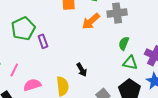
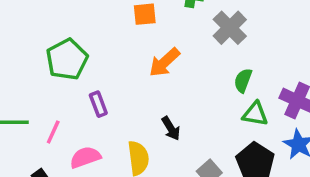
gray cross: (117, 13) -> (230, 28), turned -36
orange arrow: (91, 21) -> (164, 62), moved
purple rectangle: (43, 41) -> (98, 104), moved

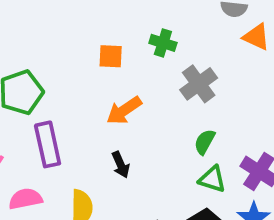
purple rectangle: (98, 104) -> (48, 144), size x1.6
black arrow: (171, 128) -> (121, 165), moved

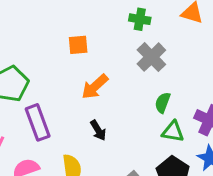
green cross: (163, 43) -> (140, 19), moved

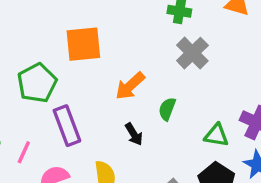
orange square: (78, 45) -> (83, 44), moved, size x1.6
green semicircle: (163, 103) -> (167, 109), moved

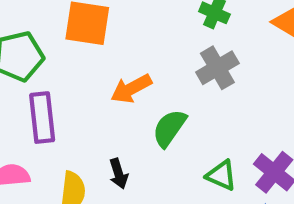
green semicircle: (167, 109) -> (169, 128), size x1.4
black arrow: (134, 134) -> (119, 174), moved

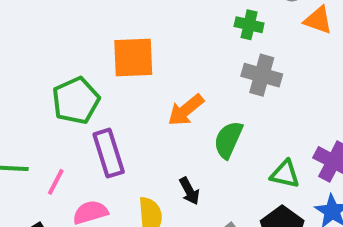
gray cross: (217, 68) -> (262, 75), turned -33

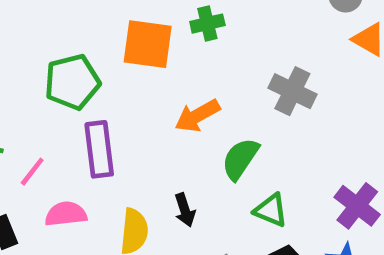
green cross: (249, 25) -> (207, 24), moved, turned -36
green triangle: (285, 174) -> (271, 210), moved

